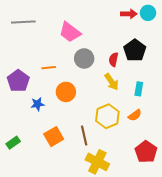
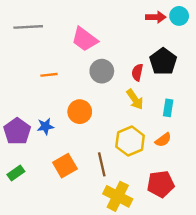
orange line: (49, 68) -> (49, 75), moved
purple pentagon: (18, 81) -> (17, 131), moved
red pentagon: (146, 152) -> (161, 184), moved, turned 30

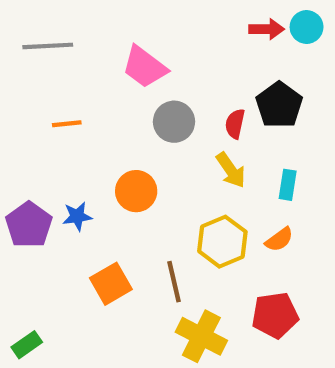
orange line: (49, 75) -> (67, 124), moved
green rectangle: (16, 173) -> (27, 345), moved

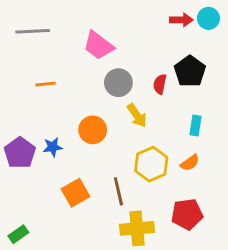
yellow arrow: (231, 170) -> (137, 116), moved
yellow cross: (201, 336) -> (137, 228), turned -32

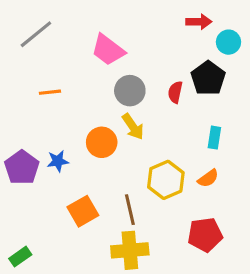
cyan circle: (208, 18) -> (228, 42), moved
gray line: (33, 31) -> (36, 34), turned -36
yellow arrow: (137, 116) -> (133, 127), moved
yellow cross: (137, 228) -> (130, 250), moved

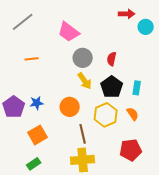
black pentagon: (208, 78) -> (112, 87), moved
orange circle: (102, 142) -> (70, 107), moved
orange semicircle: (208, 178) -> (133, 114), turned -88
orange square: (83, 211) -> (38, 135), moved
green rectangle: (20, 257) -> (34, 164), moved

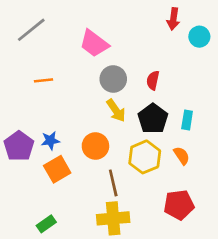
red arrow: (127, 14) -> (173, 19), turned 98
orange square: (38, 135) -> (57, 169), moved

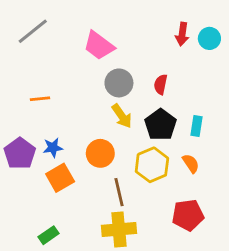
red arrow: (173, 19) -> (182, 34), moved
orange line: (43, 80) -> (40, 99), moved

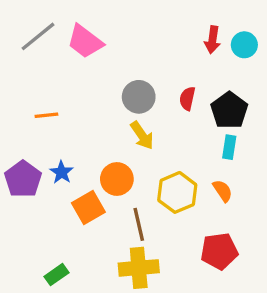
pink trapezoid: (99, 46) -> (85, 41), moved
black pentagon: (161, 125) -> (229, 110), moved
blue star: (53, 148) -> (62, 172), turned -30
orange square: (60, 178) -> (88, 208), moved

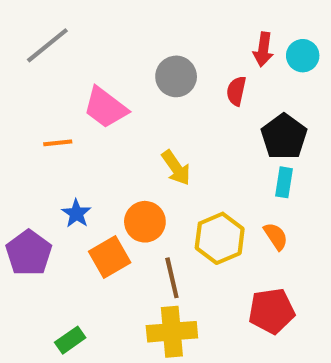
pink trapezoid: (85, 41) -> (105, 108), moved
gray circle: (139, 97) -> (176, 76), moved
red semicircle: (187, 98) -> (236, 91), moved
purple pentagon: (23, 179) -> (29, 253), moved

